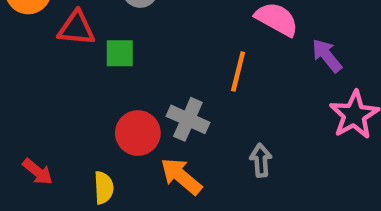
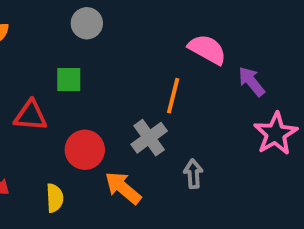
red triangle: (76, 28) -> (31, 116), moved
gray cross: (188, 119) -> (149, 138), moved, turned 30

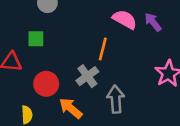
purple arrow: (251, 81) -> (153, 22), moved
gray arrow: (193, 174) -> (116, 99), size x1.5

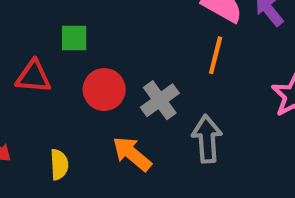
orange line: (103, 49) -> (216, 55), moved
red circle: (46, 84) -> (104, 90), moved

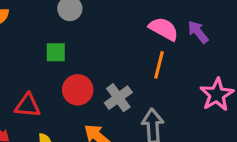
red triangle: (33, 77) -> (28, 105), moved

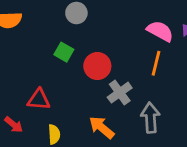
green square: (56, 52) -> (64, 52), turned 30
red circle: (78, 90) -> (97, 66), moved

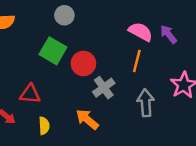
green square: (64, 52) -> (53, 51), size x1.5
gray arrow: (150, 118) -> (146, 103), moved

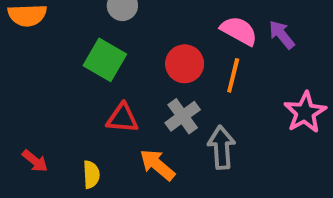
red circle: (83, 63) -> (185, 64), moved
red triangle: (30, 94) -> (122, 118), moved
gray arrow: (146, 103) -> (221, 147), moved

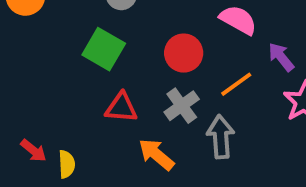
purple arrow: (282, 35) -> (281, 57), moved
orange line: (233, 75) -> (236, 84), moved, turned 40
yellow semicircle: (91, 175) -> (67, 164), moved

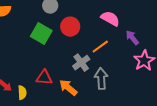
red circle: (184, 53) -> (70, 27), moved
orange line: (236, 84) -> (100, 47), moved
red triangle: (121, 108) -> (44, 78), moved

